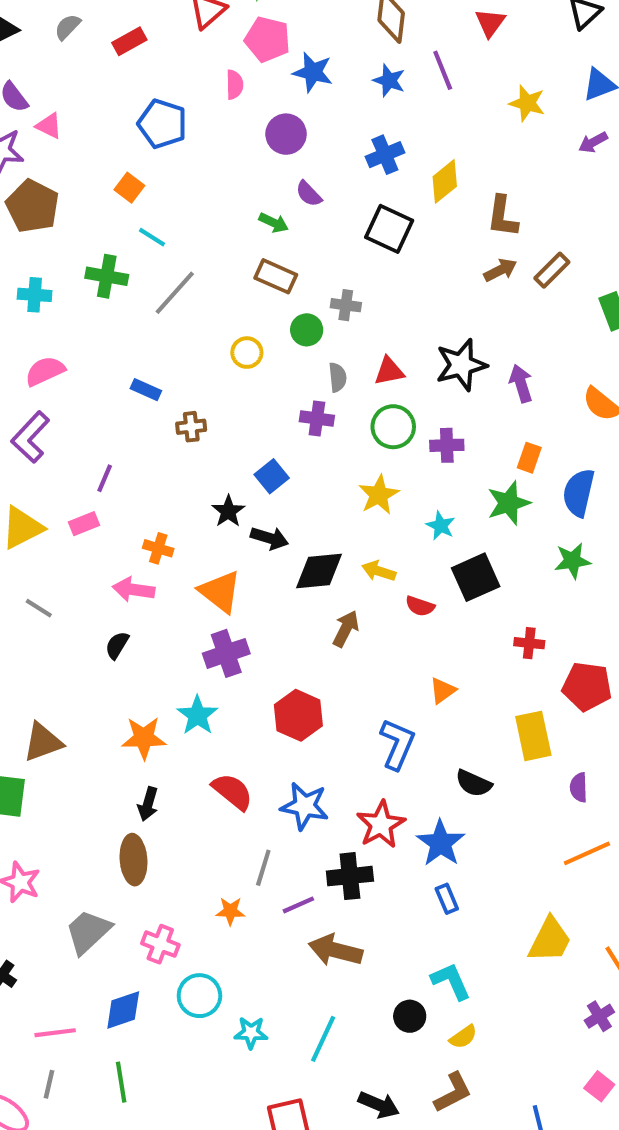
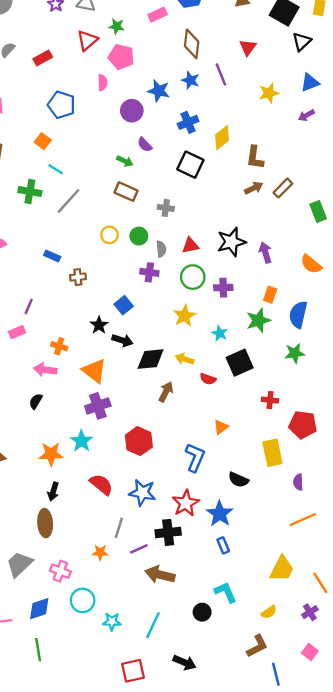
blue star: (313, 72) -> (159, 91), moved
yellow star: (527, 103) -> (269, 93), turned -30
green circle: (307, 330) -> (139, 236), moved
yellow semicircle: (463, 1037) -> (269, 612), moved
brown L-shape: (453, 1092) -> (257, 646), moved

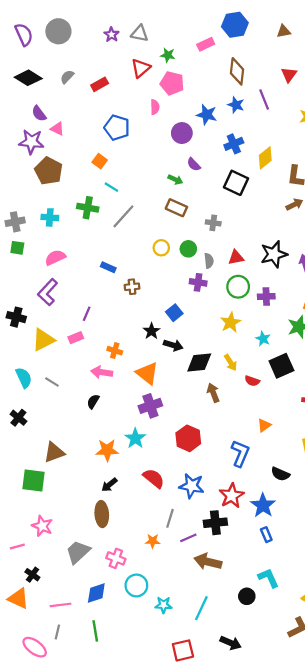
yellow arrow: (185, 359) -> (231, 362), turned -140
brown arrow: (166, 392) -> (213, 393), turned -48
black arrow: (53, 491) -> (109, 485), turned 35

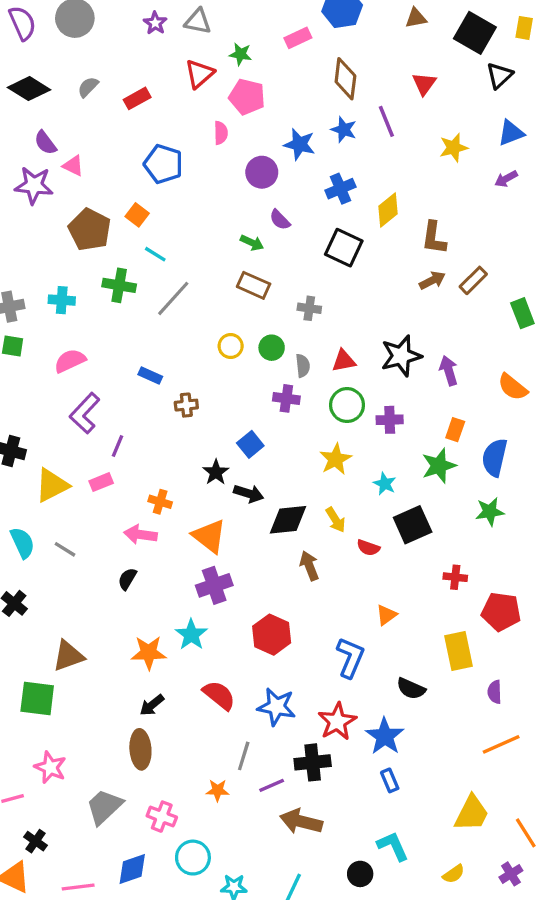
brown pentagon: (49, 171) -> (90, 230), moved
purple L-shape: (48, 292) -> (85, 413), moved

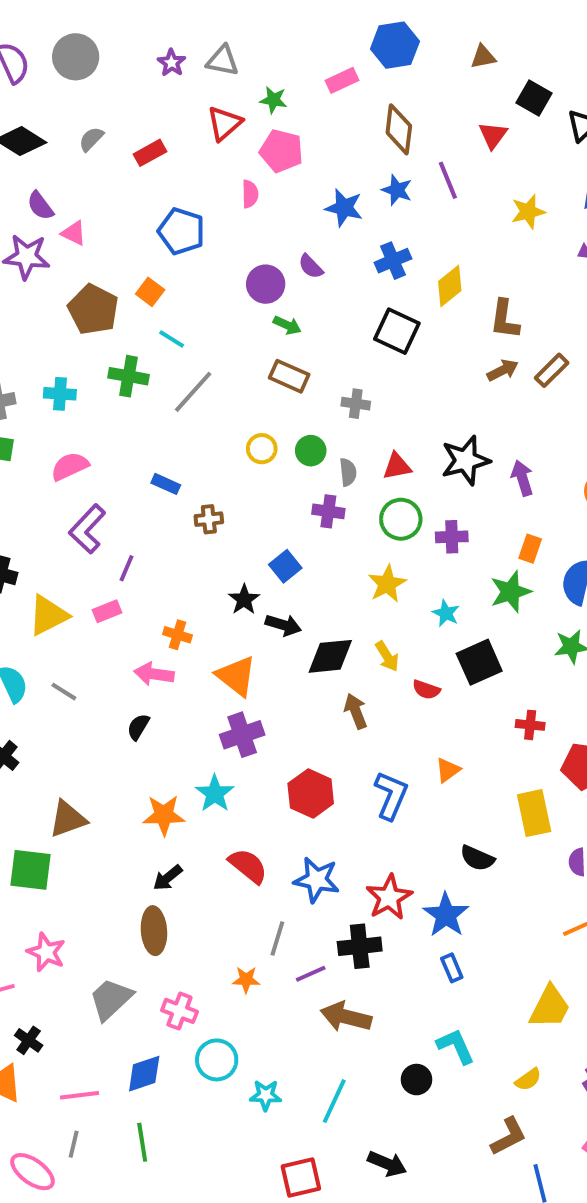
black square: (475, 33) -> (534, 98), moved, size x0.7
purple circle: (262, 172) -> (266, 284), moved
purple semicircle: (280, 220) -> (311, 266), moved
blue L-shape: (350, 658) -> (391, 795), moved

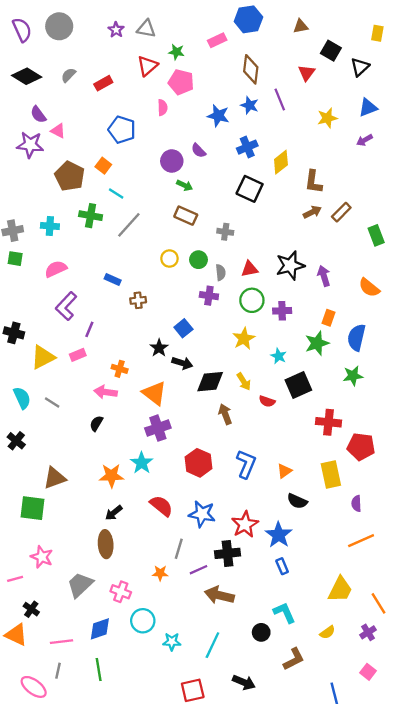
red cross: (530, 725) -> (329, 422), size x1.5
orange triangle: (448, 770) -> (284, 471), moved
brown L-shape: (509, 1136) -> (294, 659), moved

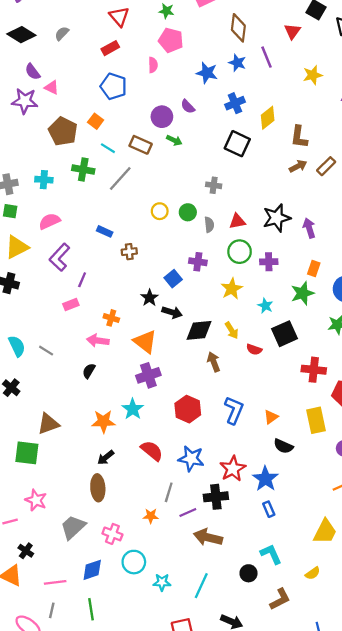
red triangle: (147, 66) -> (119, 17), moved, turned -30
red rectangle: (103, 83) -> (110, 48), moved
brown rectangle: (186, 216) -> (141, 145), moved
purple cross: (209, 296) -> (198, 262), moved
yellow triangle: (43, 357) -> (17, 247), moved

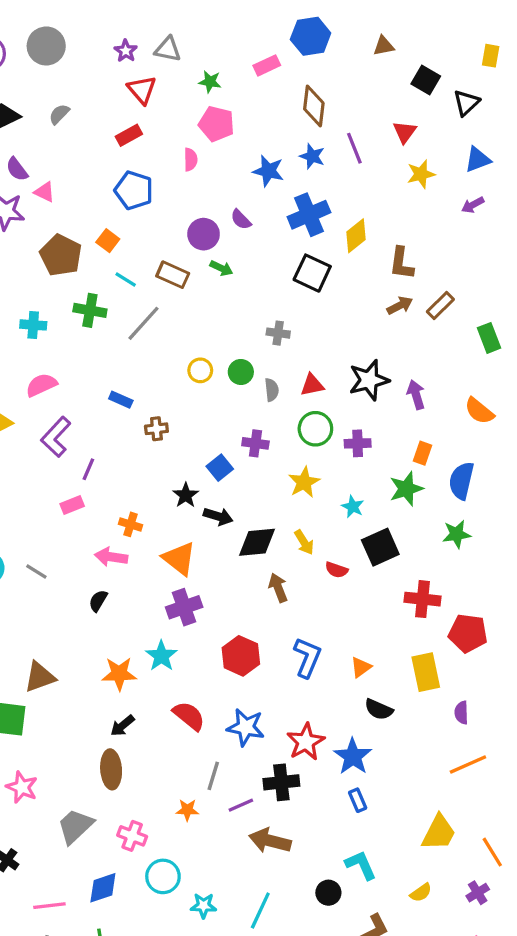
red triangle: (292, 31) -> (405, 132), moved
blue cross: (235, 103) -> (309, 215), size x1.4

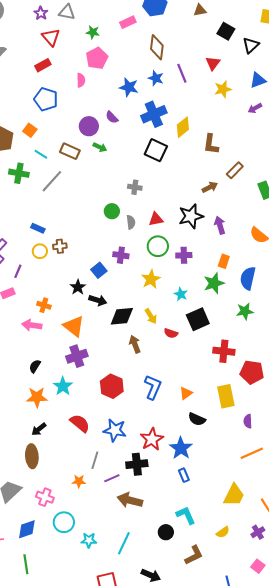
pink pentagon: (216, 124) -> (97, 58), turned 30
brown arrow: (400, 305) -> (210, 187), moved
yellow circle: (200, 370) -> (40, 251), moved
black semicircle: (98, 601) -> (35, 366), moved

